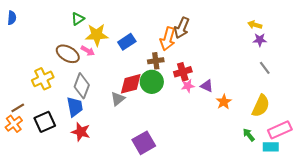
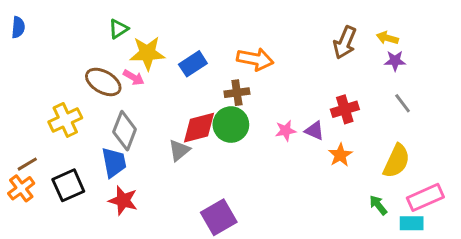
brown arrow: (182, 28) -> (345, 42), moved
orange arrow: (168, 39) -> (255, 59), turned -95
red cross: (183, 72) -> (345, 109), moved

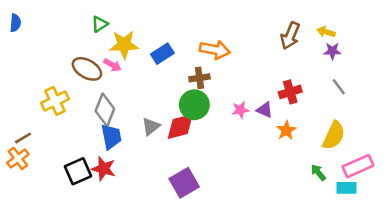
red diamond: (199, 128) -> (180, 126), moved
blue trapezoid: (114, 163) -> (111, 137), moved
black square: (68, 185) -> (78, 171), moved

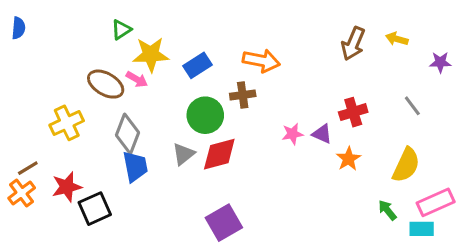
purple star: (332, 51) -> (440, 62), moved
green circle: (194, 105) -> (205, 115), moved
red star: (104, 169) -> (67, 187), moved, turned -30

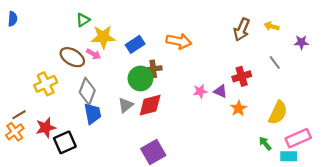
brown cross: (243, 95) -> (153, 69), moved
gray line: (412, 106) -> (275, 63), moved

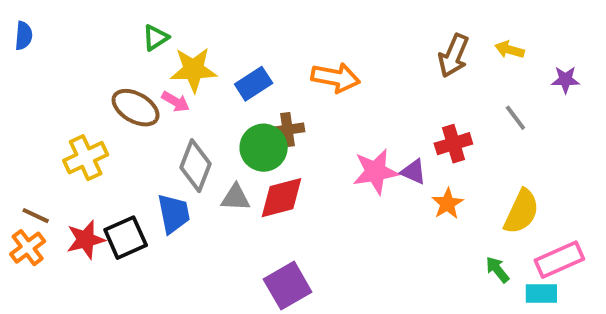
gray diamond: (87, 91) -> (196, 166), moved
pink star: (200, 91) -> (375, 172), size x1.6
gray triangle: (126, 105) -> (236, 198), turned 42
brown line: (19, 115) -> (36, 216), turned 56
black square: (65, 142) -> (126, 238), moved

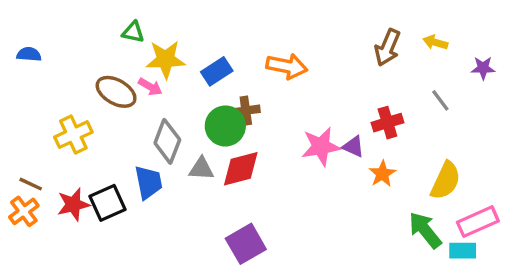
blue semicircle: (24, 36) -> (29, 54), moved, turned -90
green triangle: (156, 38) -> (133, 32), turned 45
green arrow: (497, 270) -> (425, 230), size x1.6

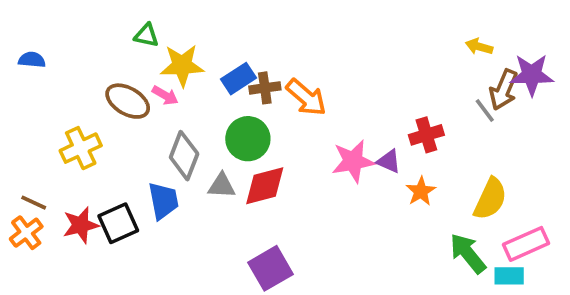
brown arrow: (387, 47) -> (503, 90), moved
orange arrow: (287, 66) -> (306, 97), moved, turned 30
purple star: (483, 68) -> (532, 75), size x1.6
brown cross: (246, 111) -> (265, 88), moved

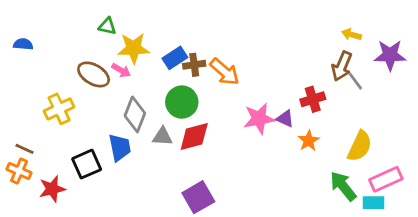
brown arrow: (503, 90) -> (342, 66), moved
red star: (81, 225) -> (52, 189), moved
orange cross: (26, 233) -> (19, 171), turned -30

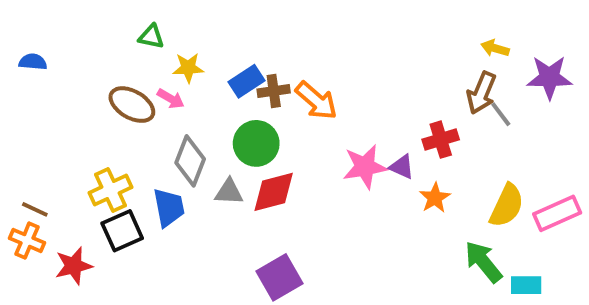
yellow star: (134, 48) -> (188, 68), size x0.7
yellow cross: (59, 109) -> (111, 190), moved
pink rectangle: (386, 179) -> (557, 213), moved

